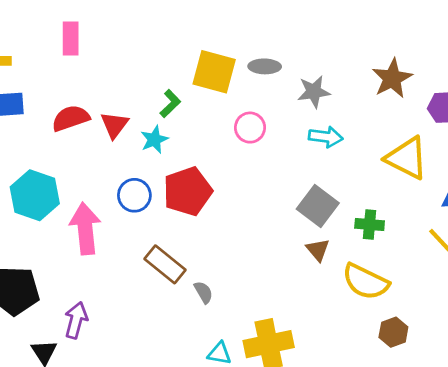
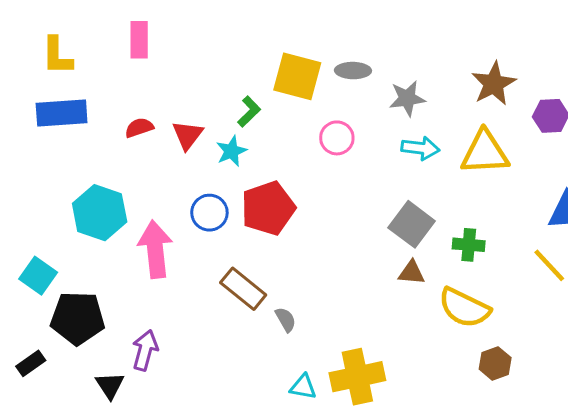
red semicircle: (71, 118) -> (139, 128), size x0.7
yellow triangle: (407, 158) -> (485, 153), moved, turned -30
brown triangle: (318, 250) -> (412, 273), turned -45

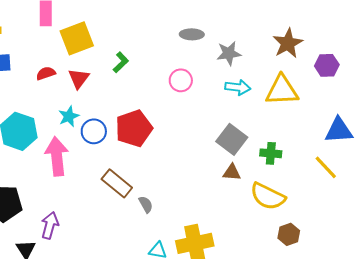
yellow square: (297, 76) -> (77, 38), moved, turned -36
cyan star: (231, 151) -> (69, 116), moved

